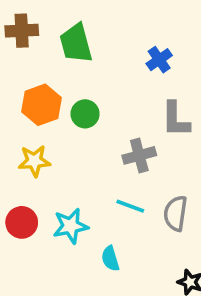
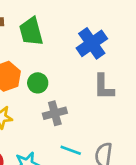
blue cross: (159, 60) -> (92, 43), size x1.6
gray cross: (139, 155) -> (55, 113), moved

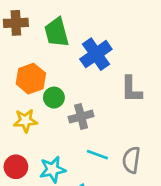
blue cross: (92, 43) -> (96, 54), moved
green circle: (38, 83) -> (54, 98), moved

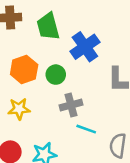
green circle: (54, 98) -> (56, 75), moved
cyan line: (97, 155) -> (86, 129), moved

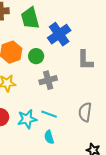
cyan line: (86, 129) -> (49, 114), moved

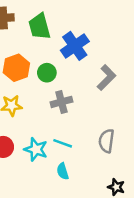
gray L-shape: (85, 60) -> (106, 78), turned -135
cyan star: (27, 119) -> (36, 149), turned 30

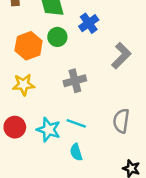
blue cross: (75, 46) -> (89, 23), size x0.7
green circle: (47, 73) -> (57, 37), moved

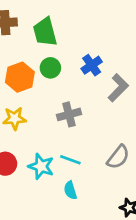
blue cross: (89, 23) -> (92, 65), moved
gray semicircle: (121, 121) -> (118, 157), turned -150

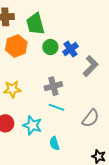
green circle: (50, 68) -> (50, 47), moved
orange hexagon: (20, 77) -> (16, 46), moved
cyan line: (70, 160) -> (56, 107), moved

